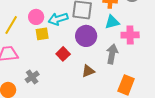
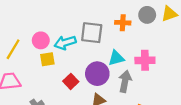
cyan triangle: (112, 22) -> (116, 58), moved
purple circle: (86, 36) -> (97, 74), moved

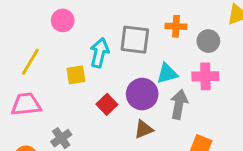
gray circle: (147, 15) -> (208, 41), moved
pink circle: (41, 40) -> (63, 20), moved
cyan arrow: (65, 43) -> (99, 53), turned 120

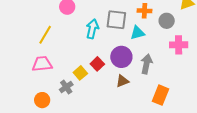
cyan triangle: (167, 73) -> (137, 33), moved
yellow square: (76, 75) -> (80, 73), moved, turned -32
pink cross: (205, 76) -> (179, 45), moved

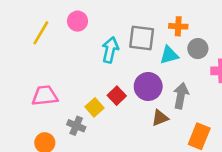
gray circle: (167, 21) -> (198, 49), moved
yellow line: (45, 35) -> (41, 33), moved
brown triangle: (122, 81) -> (160, 118), moved
gray cross: (66, 87) -> (76, 126), turned -32

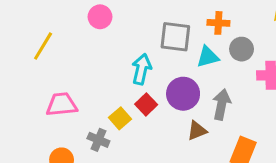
yellow line: (41, 33) -> (43, 46), moved
cyan arrow: (110, 50) -> (142, 69), moved

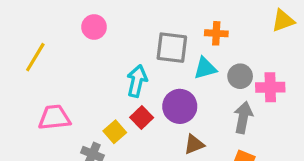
gray circle: (242, 49) -> (240, 76), moved
gray arrow: (222, 104) -> (243, 117), moved

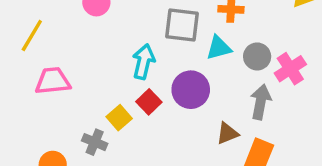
pink cross: (270, 87) -> (290, 69), turned -32
pink trapezoid: (54, 117) -> (53, 81), moved
brown triangle: (194, 144) -> (227, 133), moved

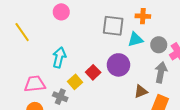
yellow line: (32, 36) -> (22, 32), turned -66
cyan arrow: (144, 62) -> (59, 57), moved
pink trapezoid: (53, 81) -> (35, 84), moved

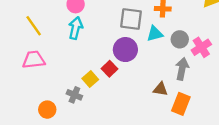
cyan arrow: (59, 57) -> (76, 28), moved
purple circle: (118, 65) -> (125, 50), moved
pink trapezoid: (35, 84) -> (34, 60), moved
brown triangle: (141, 91) -> (160, 89), turned 32

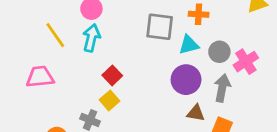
yellow line: (34, 26) -> (55, 35), moved
purple circle: (125, 50) -> (186, 80), moved
red square: (110, 69) -> (112, 75), moved

